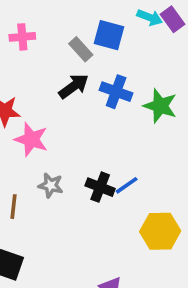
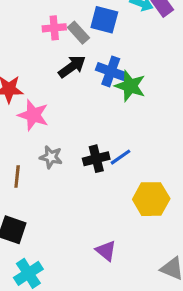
pink cross: (22, 37) -> (54, 28), moved
green star: (160, 106) -> (130, 86), moved
black cross: (100, 187) -> (96, 159), turned -35

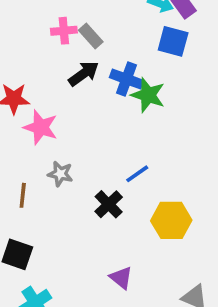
blue square: (104, 20) -> (173, 41), moved
black cross: (96, 159) -> (109, 204), moved, turned -30

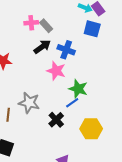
green star: (148, 95) -> (78, 89), moved
pink star: (41, 127) -> (56, 71), moved
gray star: (60, 174) -> (29, 103), size x1.5

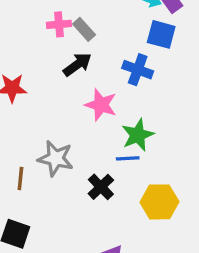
blue cross: (66, 50) -> (138, 70), moved
green star: (78, 89) -> (138, 135), turned 30
blue line: (72, 103) -> (128, 158), turned 32

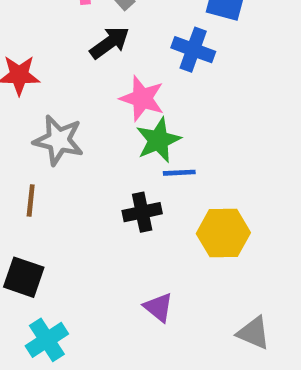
green star: (138, 135) -> (158, 140), moved
gray star: (56, 158) -> (59, 140), moved
black cross: (101, 187) -> (142, 212), turned 32

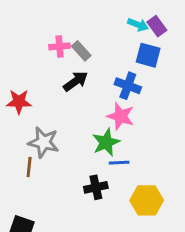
pink star: (142, 98) -> (121, 116), moved
brown line: (31, 201) -> (29, 167), moved

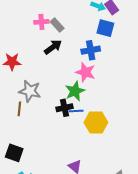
blue cross: (128, 86) -> (91, 50), turned -30
blue line: (119, 163) -> (76, 111), moved
black cross: (96, 187) -> (64, 108), moved
yellow hexagon: (147, 200) -> (96, 122), moved

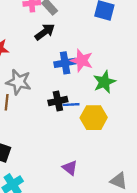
blue cross: (91, 50) -> (65, 63), moved
green star: (75, 91) -> (104, 82), moved

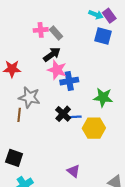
pink star: (82, 61) -> (57, 70), moved
green star: (104, 82) -> (103, 97), turned 30
black cross: (58, 101) -> (63, 114), turned -35

